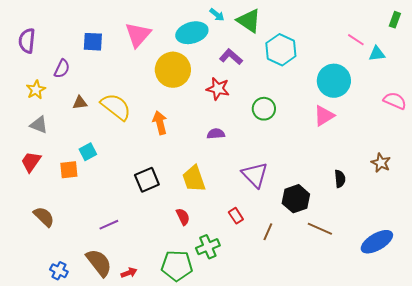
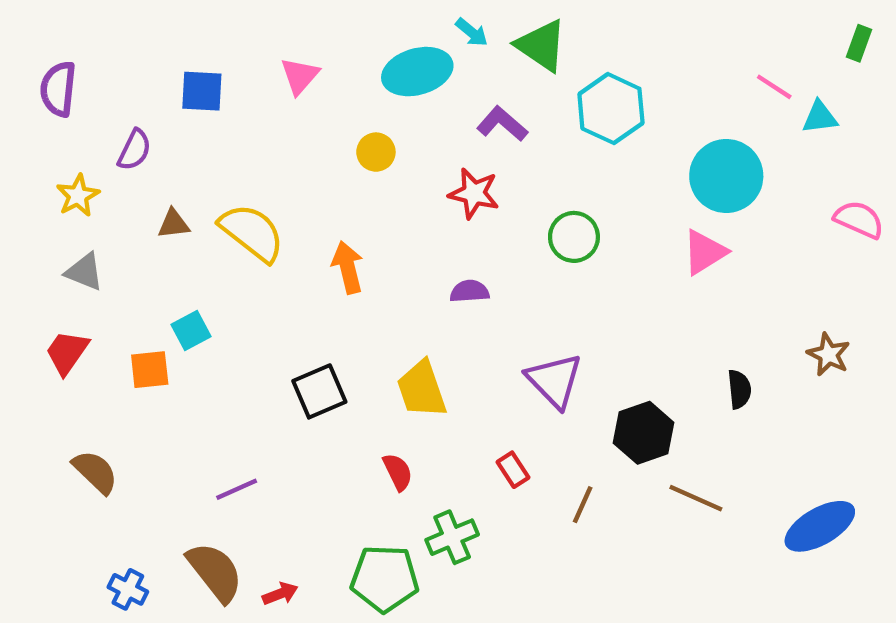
pink triangle: (138, 35) -> (300, 76), size x0.7
yellow circle: (173, 70) -> (376, 152), size x0.5

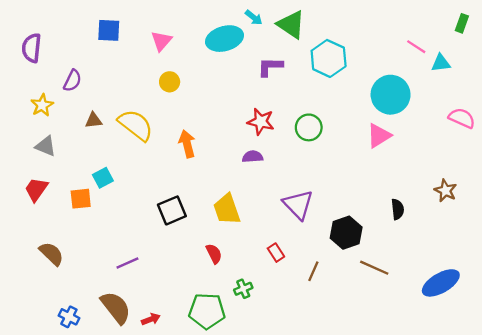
blue square: (202, 91) -> (109, 30), moved
purple L-shape: (502, 124) -> (270, 67), turned -40
yellow circle: (376, 152) -> (170, 82), moved
red star: (474, 193) -> (261, 122), moved
green cross: (452, 537) -> (243, 289), size x0.7

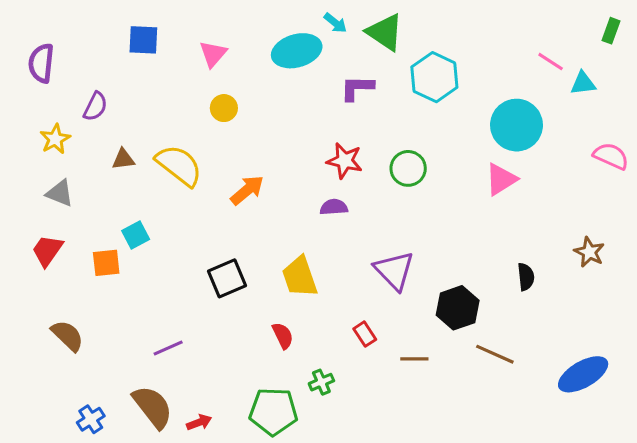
orange arrow: (187, 144) -> (247, 190), turned 64
brown line: (313, 271) -> (414, 359), turned 66
blue cross: (69, 317) -> (91, 419), turned 30

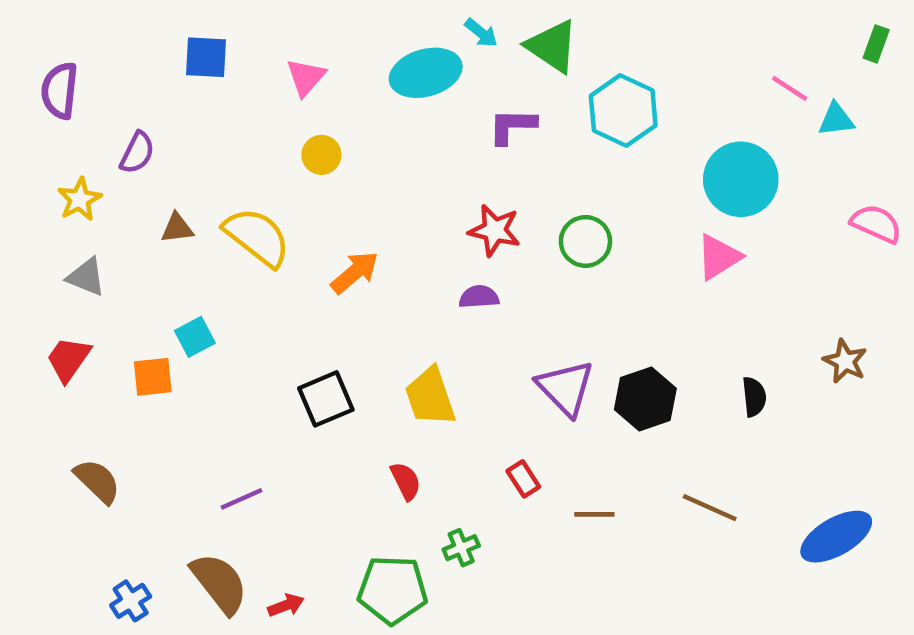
black hexagon: (458, 308) -> (645, 399), moved

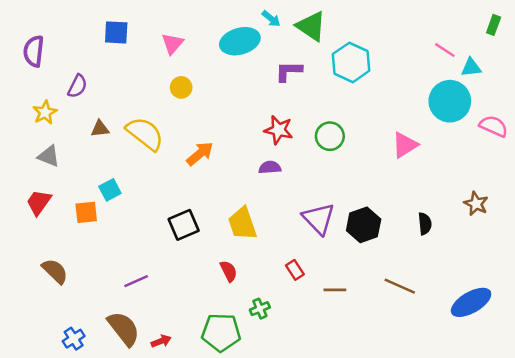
cyan circle: (741, 179) -> (450, 101), moved

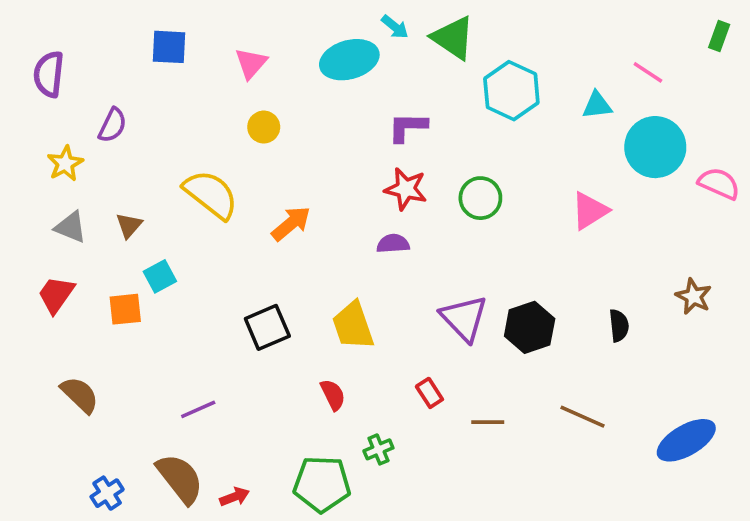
cyan triangle: (471, 67) -> (597, 105), moved
purple L-shape: (289, 71) -> (408, 127), moved
brown triangle: (100, 129) -> (129, 225), moved, turned -42

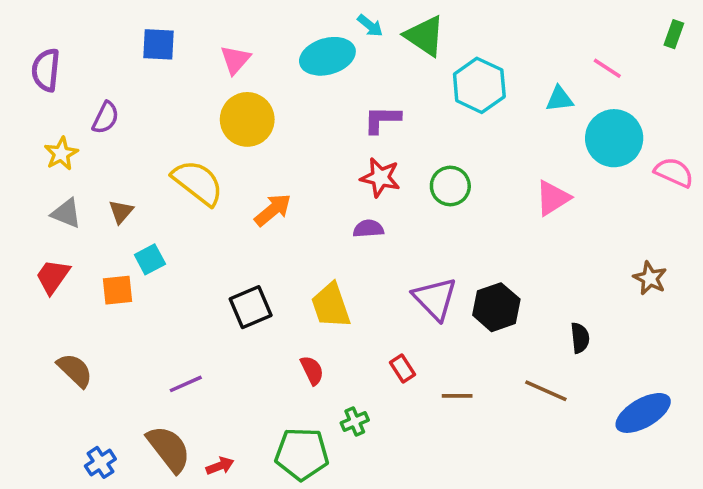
yellow circle: (264, 127) -> (247, 119), size x1.8
black semicircle: (619, 326) -> (580, 338), moved

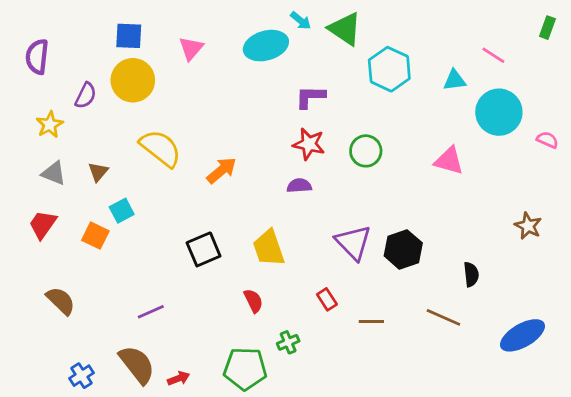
yellow circle: (247, 119) -> (133, 80), moved
pink semicircle: (674, 172) -> (547, 140), size x0.7
pink triangle: (553, 198) -> (449, 161), turned 48
orange square: (118, 290) -> (95, 236), turned 32

